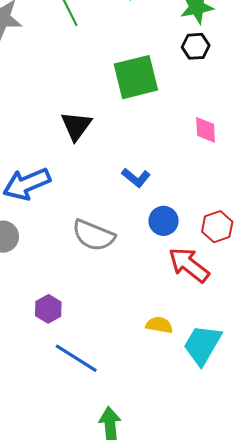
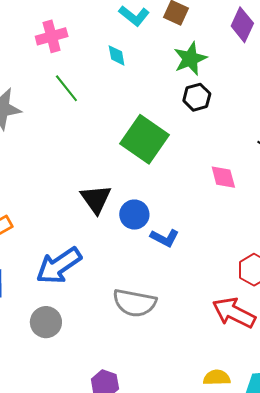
green square: (136, 77) -> (144, 139), turned -30
blue circle: (164, 221) -> (134, 215), moved

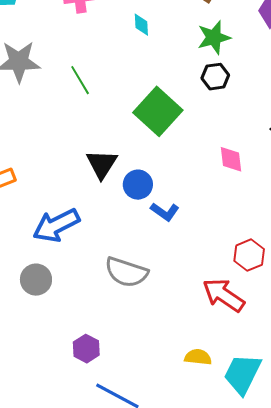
green line: (66, 88) -> (80, 80), moved

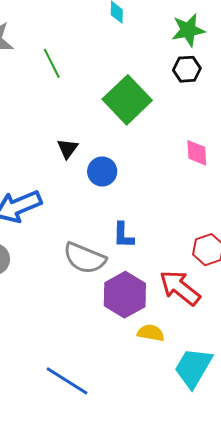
black triangle: (102, 164) -> (67, 149), size x0.7
blue L-shape: (165, 212) -> (123, 235), moved, turned 52
purple hexagon: (86, 349) -> (125, 295), moved, size x1.6
yellow semicircle: (198, 357) -> (151, 333), moved

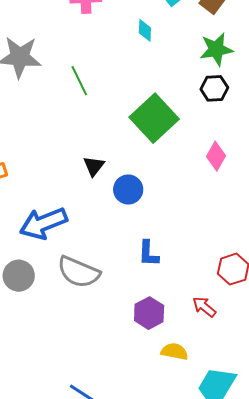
pink diamond: (197, 153) -> (216, 156), moved, turned 32
gray semicircle: (85, 258) -> (79, 272), moved
red arrow: (180, 288) -> (204, 307), size x0.6
purple hexagon: (125, 295) -> (149, 313), size x0.7

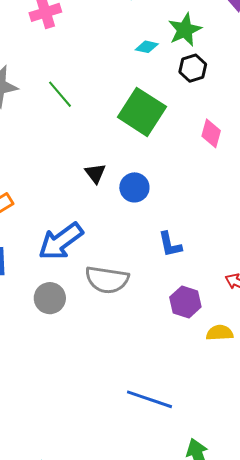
cyan diamond: (145, 30) -> (147, 47), moved, turned -65

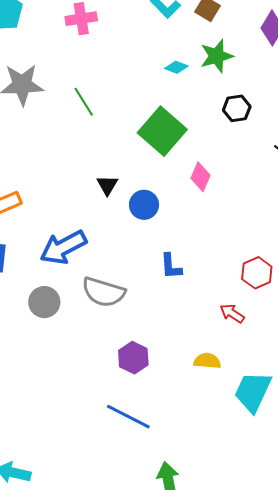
black hexagon: (193, 68) -> (237, 108), moved
pink diamond: (211, 133) -> (201, 177), moved
purple hexagon: (185, 302) -> (133, 358), moved

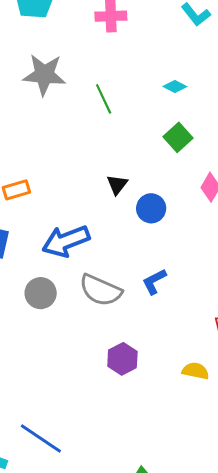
cyan diamond: (176, 67) -> (175, 86), moved
green square: (162, 131) -> (178, 137), size x0.6
blue L-shape: (171, 266) -> (154, 281), moved, turned 60
blue line: (128, 417) -> (41, 439), moved

